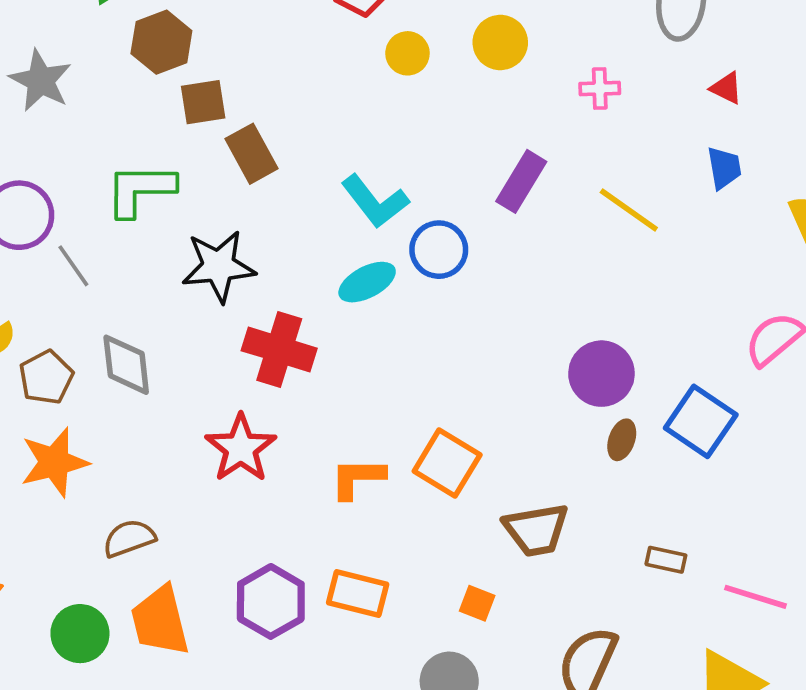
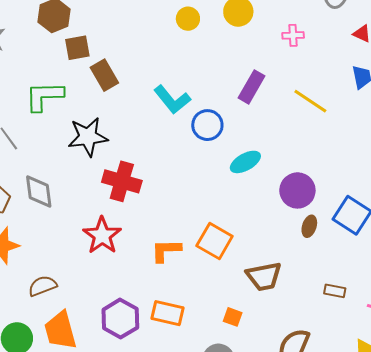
cyan ellipse: (367, 282) -> (245, 162), moved

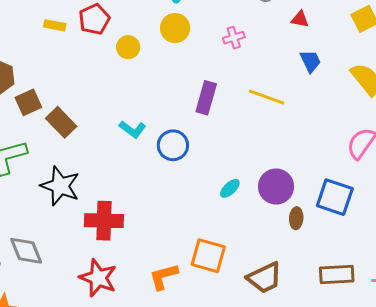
cyan L-shape: (172, 100) -> (133, 129), size x0.7
black star: (88, 137) -> (60, 186), turned -30
cyan ellipse: (245, 162) -> (230, 188), moved, size x0.7
brown rectangle: (335, 291) -> (337, 275), size x1.6

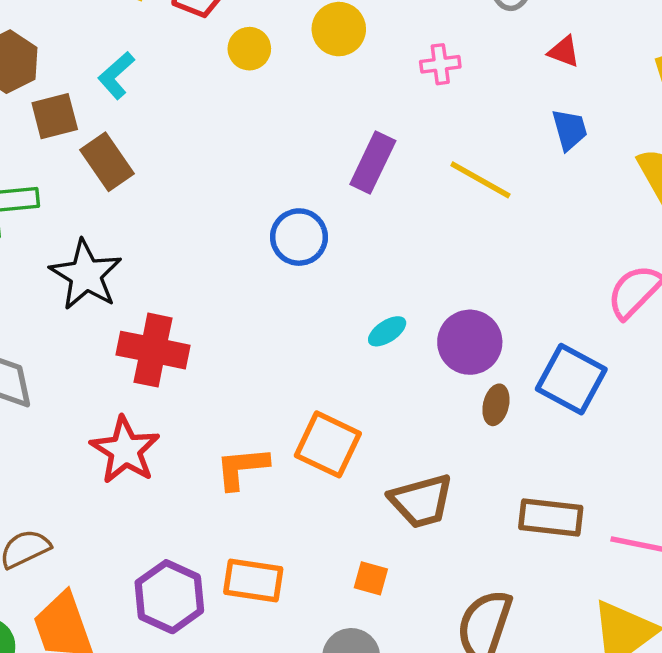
cyan L-shape: (133, 129) -> (116, 75), moved, turned 92

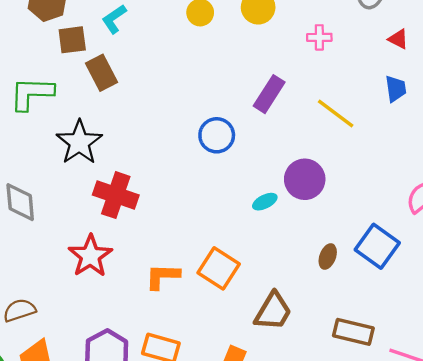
purple circle: (470, 342) -> (305, 179), moved
brown trapezoid: (421, 501) -> (273, 311), turned -51

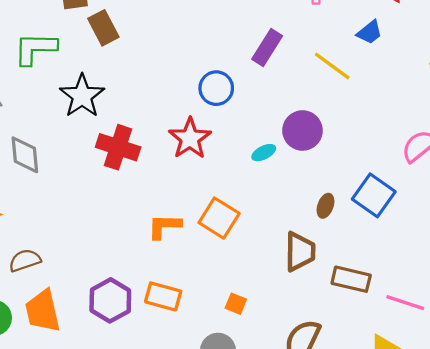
blue trapezoid: (396, 89) -> (369, 32), moved, turned 60
red star: (90, 256) -> (190, 138), moved
brown trapezoid: (273, 311) -> (300, 252), moved, turned -30

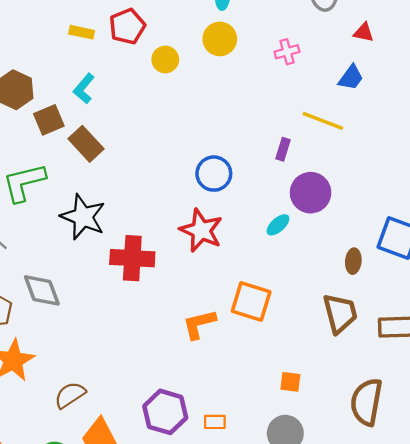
purple rectangle: (267, 48) -> (283, 149), moved, size x0.6
orange rectangle: (163, 296) -> (215, 422), moved, size x0.6

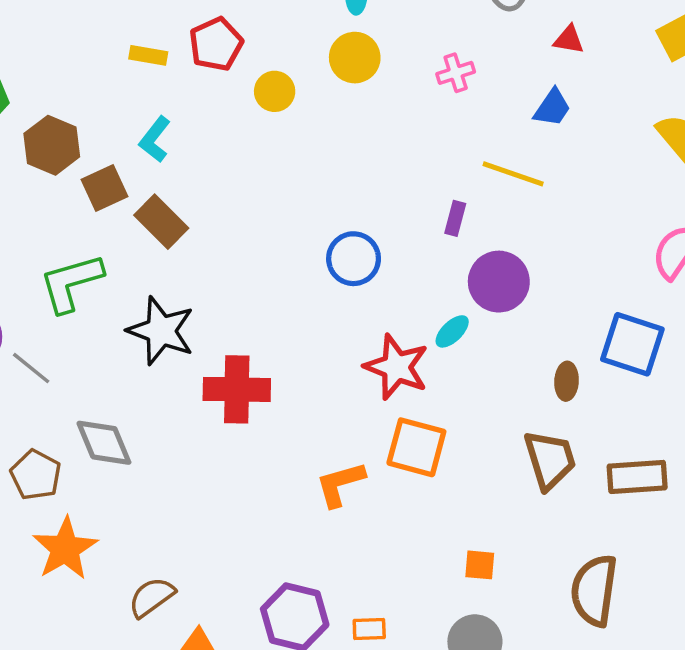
red star: (201, 230) -> (396, 367), moved

